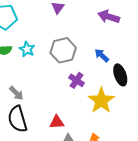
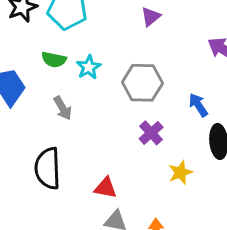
gray arrow: (16, 93) -> (63, 108), moved
yellow star: (101, 101) -> (180, 172), size x0.6

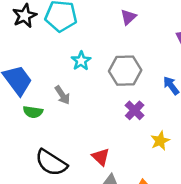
green semicircle: (54, 60) -> (33, 112), moved
black semicircle: (48, 168) -> (51, 163), moved, turned -52
red triangle: (105, 188) -> (101, 157), turned 36

